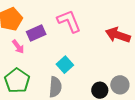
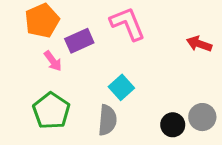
red arrow: (118, 35) -> (199, 44), size x0.7

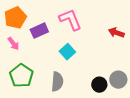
pink arrow: (53, 61) -> (13, 44), moved
cyan square: (121, 87) -> (67, 52), moved

